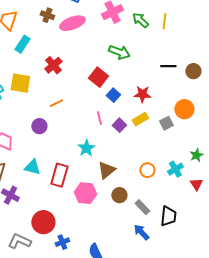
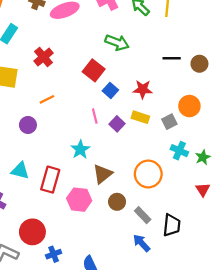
yellow rectangle: (140, 119) -> (140, 117), turned 49
cyan cross: (175, 169) -> (179, 151), moved, turned -35
orange circle: (147, 170) -> (148, 174), size x1.6

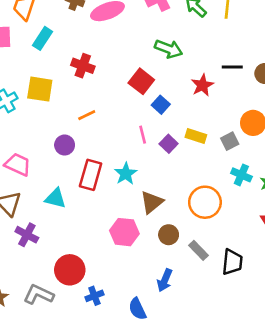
red cross: (44, 57) -> (83, 66), turned -30
red star: (143, 89) -> (202, 85), moved, turned -30
red rectangle: (50, 180) -> (91, 175), moved
blue arrow: (142, 243) -> (165, 280), moved, turned -114

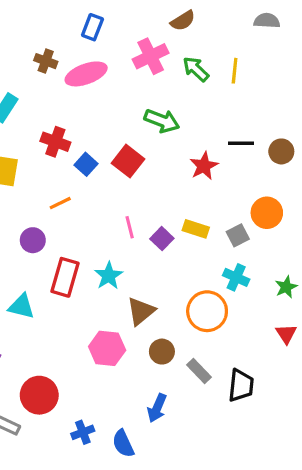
blue square: (161, 105) -> (86, 164), moved
cyan cross: (241, 175) -> (236, 277), moved
blue cross: (94, 296) -> (83, 432), moved

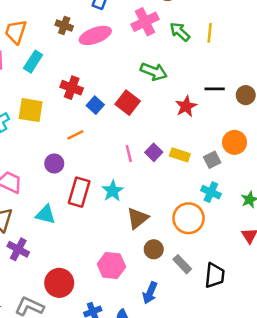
purple square: (162, 239) -> (154, 152), moved
pink hexagon: (107, 348) -> (111, 265), moved

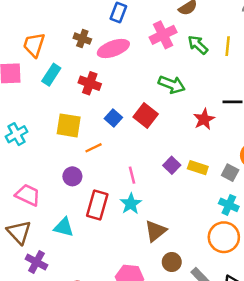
red cross: (72, 88) -> (90, 83), moved
yellow square: (31, 110) -> (69, 125), moved
pink line: (129, 154) -> (132, 175), moved
gray square: (212, 160) -> (230, 173), turned -35
orange circle: (189, 218) -> (224, 237), moved

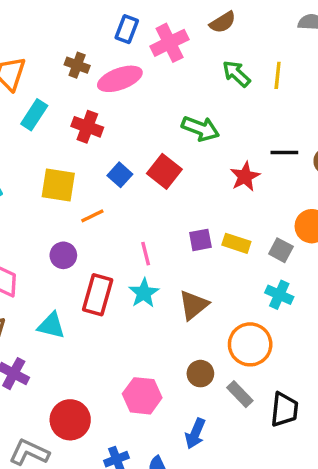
pink cross: (163, 35) -> (170, 43), moved
purple square: (172, 165) -> (200, 240), turned 35
brown triangle: (156, 231) -> (194, 305), moved
orange circle: (224, 237) -> (250, 344), moved

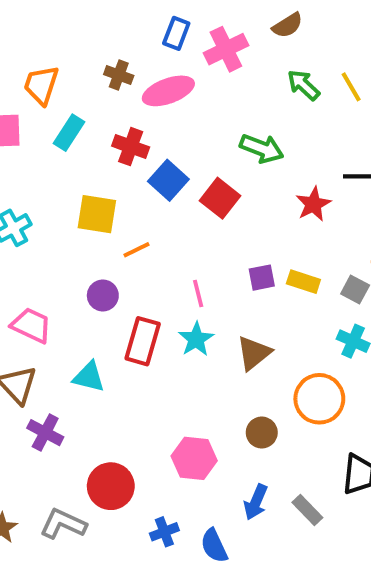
yellow line: (278, 75) -> (351, 87), turned -36
blue square: (120, 175) -> (168, 180), moved, size x1.4
gray rectangle: (240, 394) -> (307, 510), moved

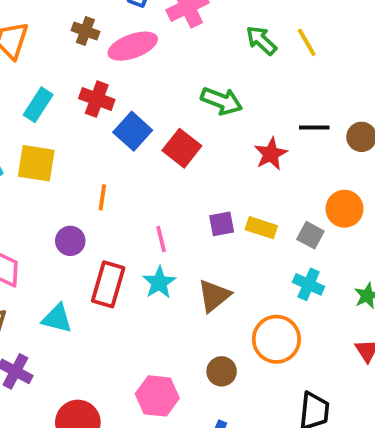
cyan rectangle: (69, 133) -> (38, 105), moved
yellow square: (97, 214) -> (36, 163), moved
orange line: (137, 250) -> (102, 197), turned -56

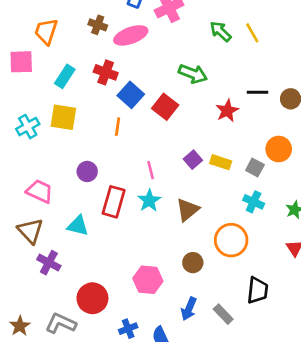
orange line: (102, 197) -> (118, 127), moved
purple square: (222, 224) -> (193, 160), turned -30

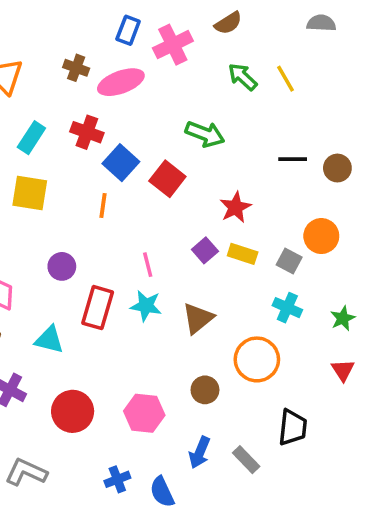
red star: (227, 111) -> (235, 207), moved
cyan star: (149, 201) -> (146, 306), turned -30
red circle: (92, 298) -> (73, 411), moved

